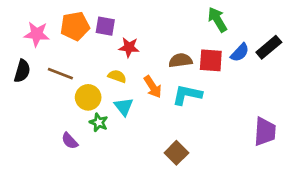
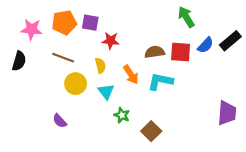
brown line: (60, 74) -> (63, 58), moved
yellow semicircle: (117, 76) -> (100, 66), turned 56
green star: (99, 122) -> (122, 115), moved

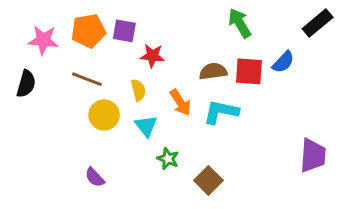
green arrow: (186, 17) -> (240, 23), moved
black rectangle: (230, 41) -> (318, 23), moved
purple semicircle: (60, 121) -> (95, 177), moved

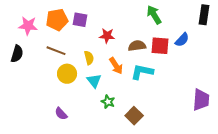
black rectangle: (318, 23) -> (204, 15), turned -42
red star: (152, 56) -> (107, 36), moved

